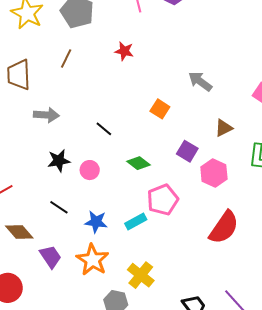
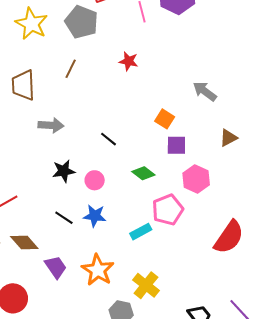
purple square: (187, 151) -> (176, 145), moved, turned -30
pink hexagon: (214, 173) -> (196, 179), moved
blue star: (96, 222) -> (95, 216), moved

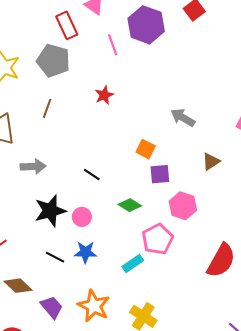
red star: (129, 61) -> (104, 95), turned -30
black star: (64, 171) -> (50, 211), size x1.4

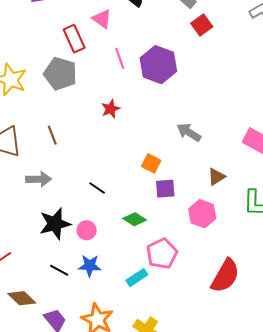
purple hexagon: (146, 25) -> (158, 65), moved
brown line: (47, 108) -> (52, 135), moved, turned -42
pink hexagon: (183, 206) -> (202, 214), moved

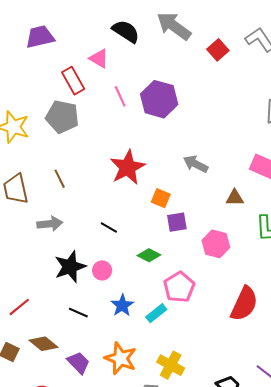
red square: (202, 25) -> (218, 50), moved
red star: (111, 109) -> (128, 167), moved, size x1.8
brown triangle: (216, 177) -> (235, 198), moved, turned 36
blue star: (90, 266) -> (122, 305), moved, turned -30

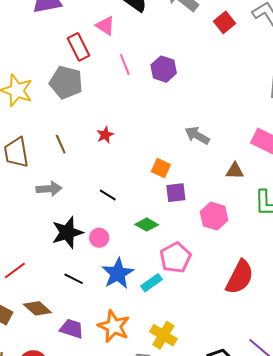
purple hexagon: (159, 99) -> (164, 69), size x0.7
red star: (128, 167) -> (105, 135), moved, size x0.5
blue star: (122, 305) -> (118, 273), size x1.4
purple trapezoid: (79, 363) -> (72, 329), turned -30

